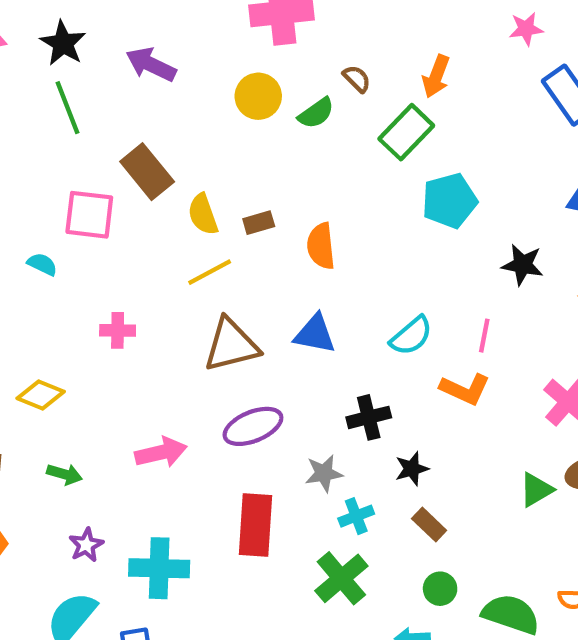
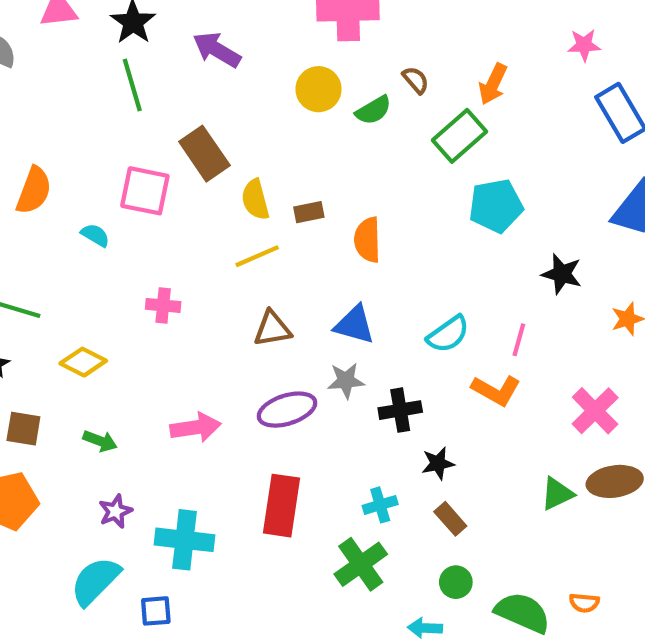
brown triangle: (231, 345) -> (272, 329), size x0.7
gray star: (324, 473) -> (346, 381), moved

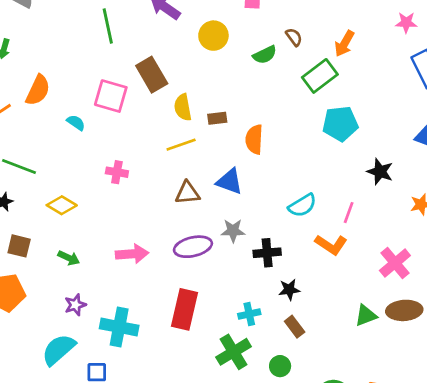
yellow circle: (319, 89) -> (213, 36), moved
blue triangle: (354, 325) -> (230, 181), moved
green circle: (456, 582) -> (280, 366), moved

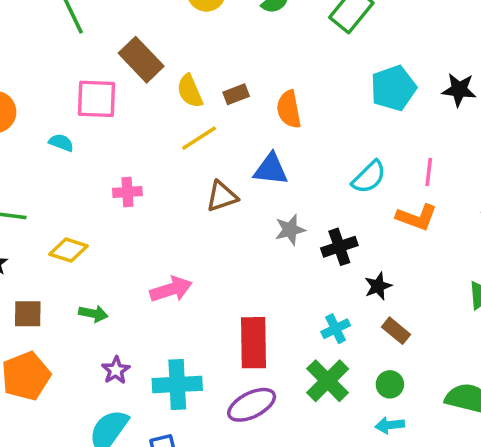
cyan pentagon: (340, 124) -> (393, 88), moved
black star: (380, 172) -> (459, 90), moved
purple ellipse: (193, 247) -> (252, 405), moved

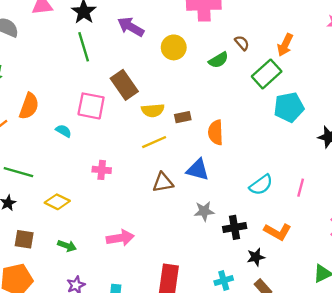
cyan pentagon: (393, 88) -> (289, 107), moved
yellow semicircle: (190, 91) -> (153, 110), turned -80
orange L-shape: (417, 217) -> (278, 232), moved

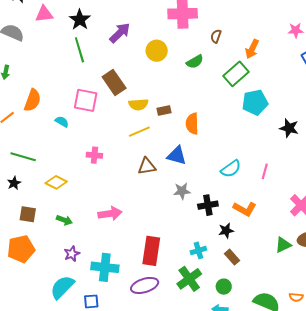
purple arrow: (131, 27) -> (120, 33), turned 105
brown semicircle: (242, 43) -> (216, 36), moved, turned -120

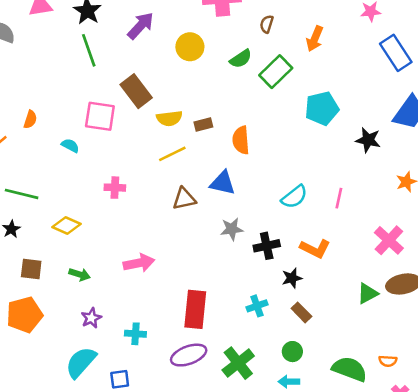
green rectangle: (236, 74) -> (276, 72), moved
orange semicircle: (32, 100) -> (30, 119), size x0.6
cyan cross: (105, 267) -> (135, 334), size x0.6
green cross: (189, 279) -> (238, 363), moved

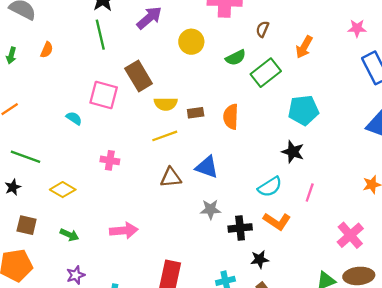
orange semicircle: (30, 119) -> (47, 50), moved
orange semicircle: (241, 140) -> (231, 117), moved
black star: (368, 140) -> (293, 152), moved
orange L-shape: (315, 249) -> (277, 221), moved

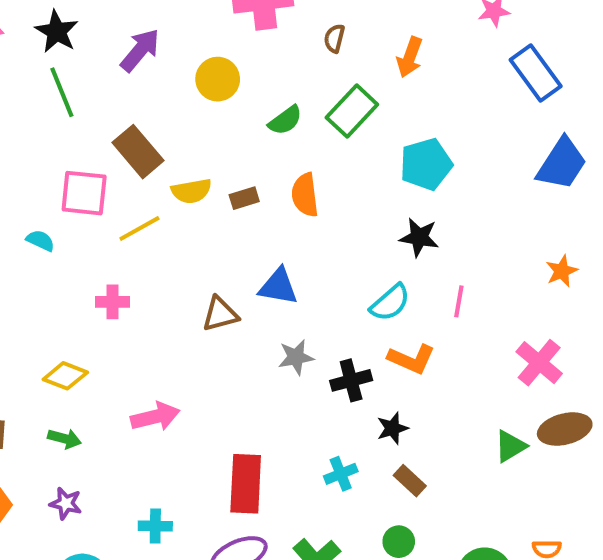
green semicircle: (236, 58) -> (285, 120), moved
yellow line: (165, 136) -> (139, 228), moved
yellow diamond: (63, 190) -> (65, 376), moved
purple star: (76, 275) -> (66, 503), moved, turned -30

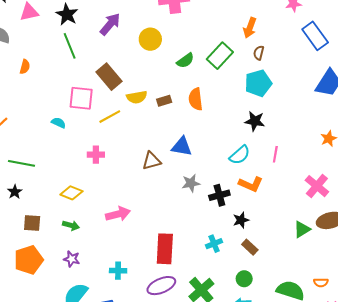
brown semicircle: (334, 38) -> (259, 53), moved

